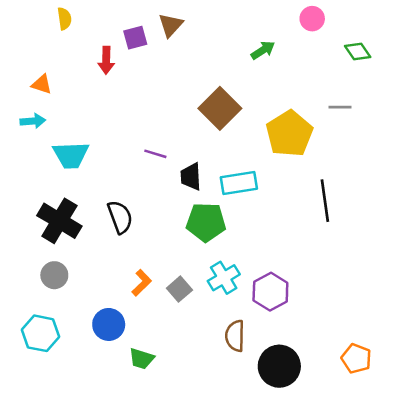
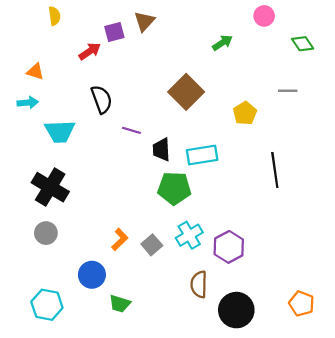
red arrow: (106, 60) -> (90, 51), turned -125
yellow pentagon: (289, 134) -> (245, 113), size x0.6
black semicircle: (120, 217) -> (102, 99), moved
cyan hexagon: (40, 333) -> (47, 305), moved

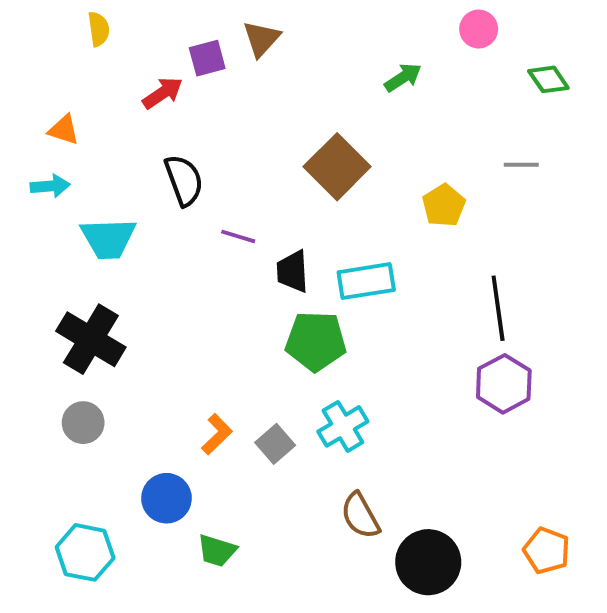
purple hexagon: (229, 247) -> (504, 384), moved
brown semicircle: (199, 284) -> (360, 516), turned -30

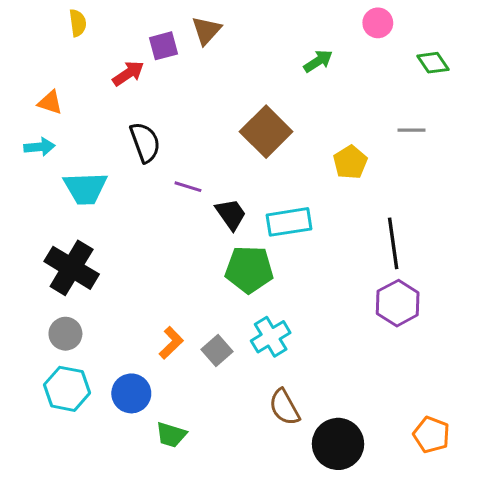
black trapezoid: (293, 271) -> (231, 214), turned 148
cyan hexagon: (85, 552) -> (67, 389), moved

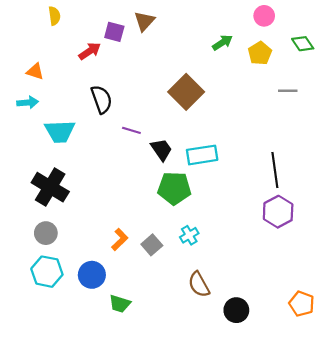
purple square: (163, 46) -> (114, 32), turned 30
yellow pentagon: (350, 162) -> (260, 53), moved
cyan cross: (271, 337) -> (189, 235), size x0.7
black circle: (338, 444) -> (236, 310), size x0.7

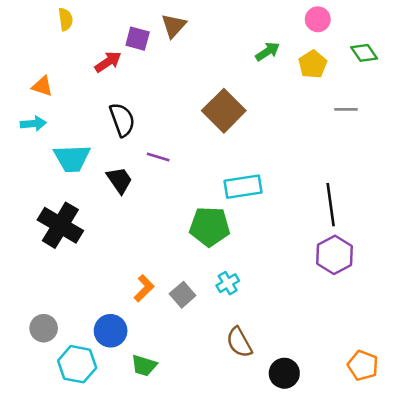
black trapezoid: (161, 150) -> (120, 180), moved
gray circle: (46, 233) -> (44, 328), moved
cyan hexagon: (47, 272) -> (77, 364), moved

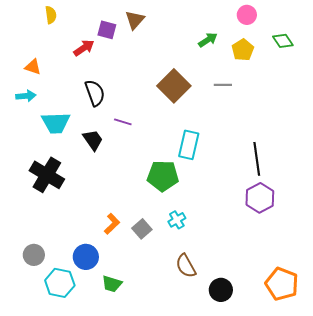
gray line: (346, 109) -> (223, 85), moved
cyan rectangle: (243, 187) -> (189, 145), turned -68
orange pentagon: (363, 366) -> (282, 284), size x1.4

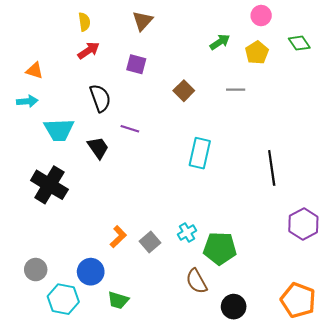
yellow semicircle: (51, 15) -> (84, 22), moved
purple square: (107, 30) -> (136, 64), moved
brown square: (174, 86) -> (184, 91), size x0.6
green pentagon: (163, 176) -> (220, 248), moved
purple hexagon: (260, 198) -> (303, 224), moved

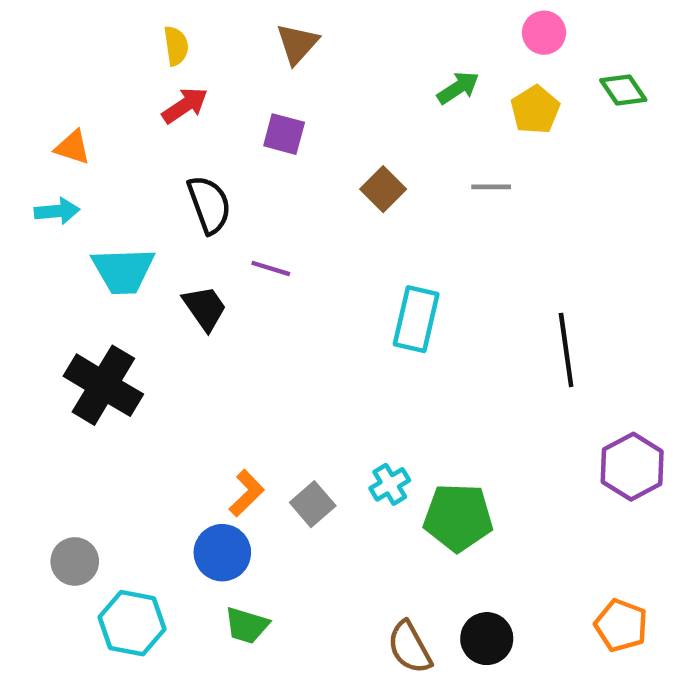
blue circle: (91, 272) -> (222, 553), moved
brown semicircle: (197, 281) -> (410, 647), moved
orange pentagon: (298, 300) -> (621, 625), size x0.7

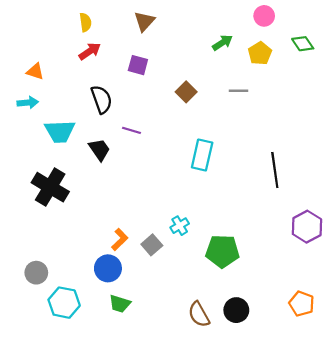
cyan cross: (390, 484) -> (180, 226), moved

